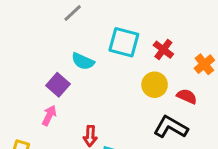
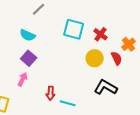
cyan semicircle: (83, 61) -> (28, 35), moved
red semicircle: (187, 96) -> (117, 58), moved, turned 40

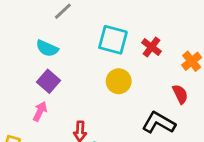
yellow circle: (95, 58) -> (119, 81), moved
red semicircle: (117, 58) -> (180, 94), moved

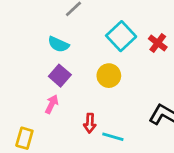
cyan square: (113, 40) -> (121, 36), turned 32
yellow circle: (119, 81) -> (109, 76), moved

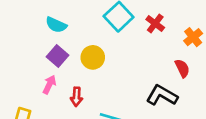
yellow circle: (109, 76) -> (93, 57), moved
red arrow: (90, 123) -> (76, 97), moved

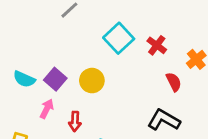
cyan semicircle: (56, 25) -> (24, 79), moved
red semicircle: (182, 68) -> (174, 82), moved

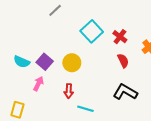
red semicircle: (174, 82) -> (123, 61), moved
red arrow: (75, 121) -> (69, 91), moved

